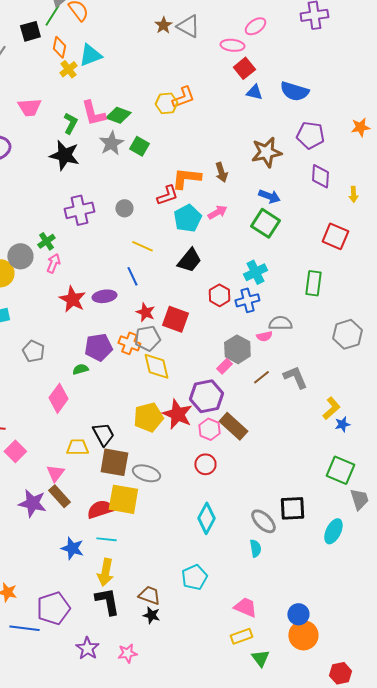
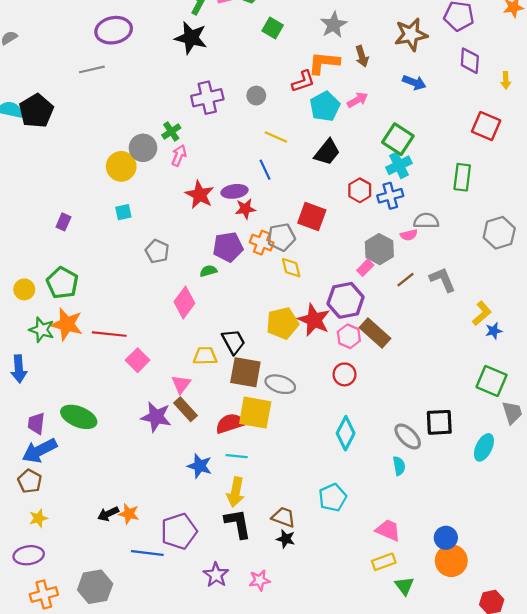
gray star: (111, 143) -> (334, 25), moved
green square: (265, 223) -> (398, 139), moved
red star: (145, 312) -> (245, 209), moved, turned -30
yellow diamond: (156, 366) -> (291, 268), size x0.7

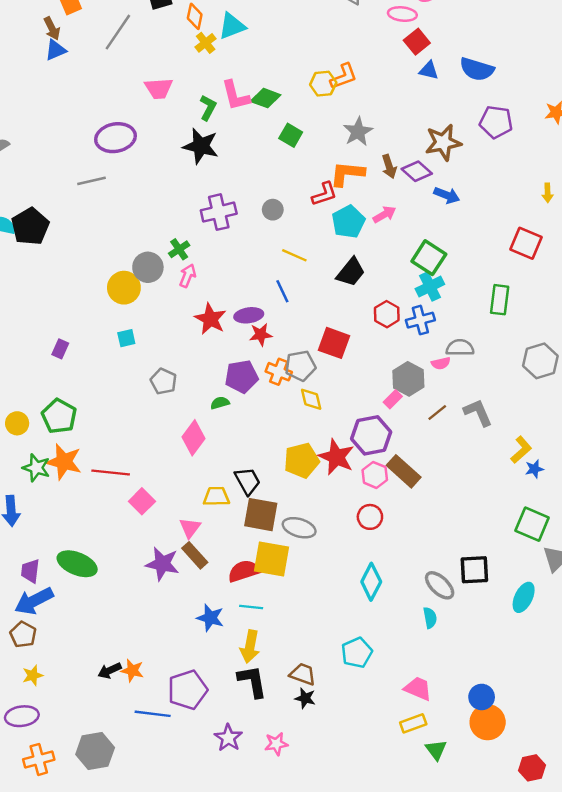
purple diamond: (470, 61) -> (417, 171), moved, turned -52

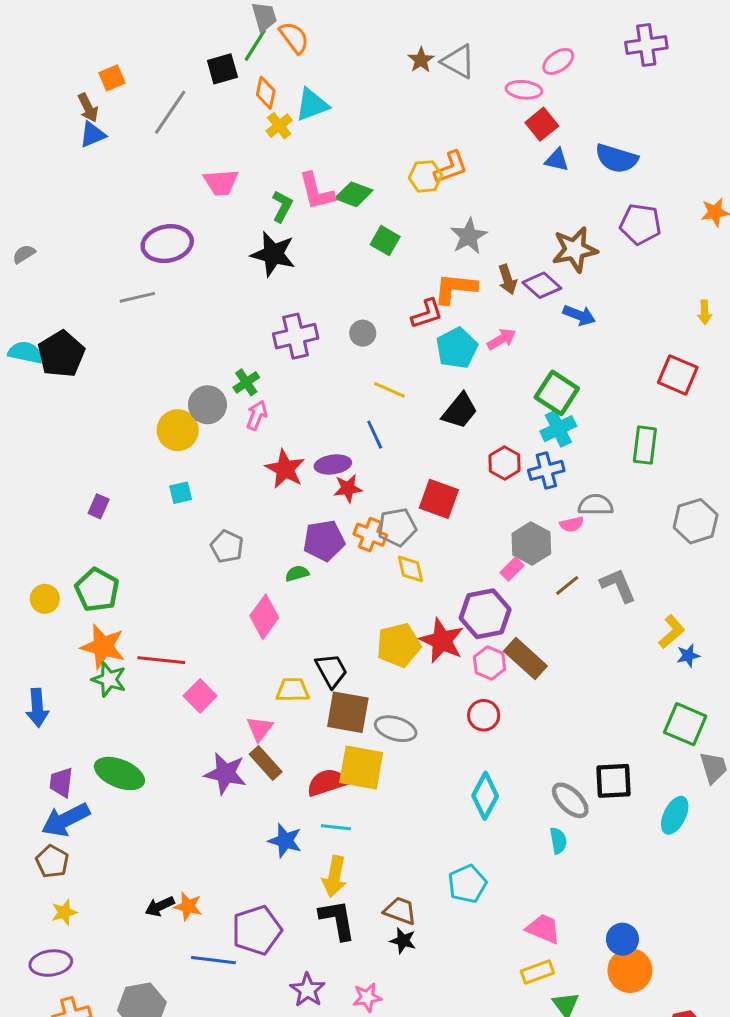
green star: (36, 468) -> (109, 679), moved

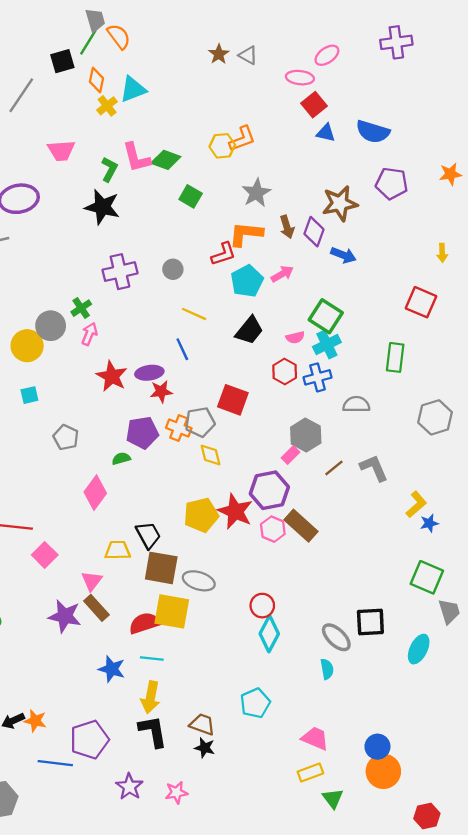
gray triangle: (458, 61) -> (248, 55), size x0.7
purple diamond: (542, 285) -> (314, 232), turned 68
pink semicircle: (572, 524) -> (295, 337), moved
red circle: (484, 715) -> (262, 606), moved

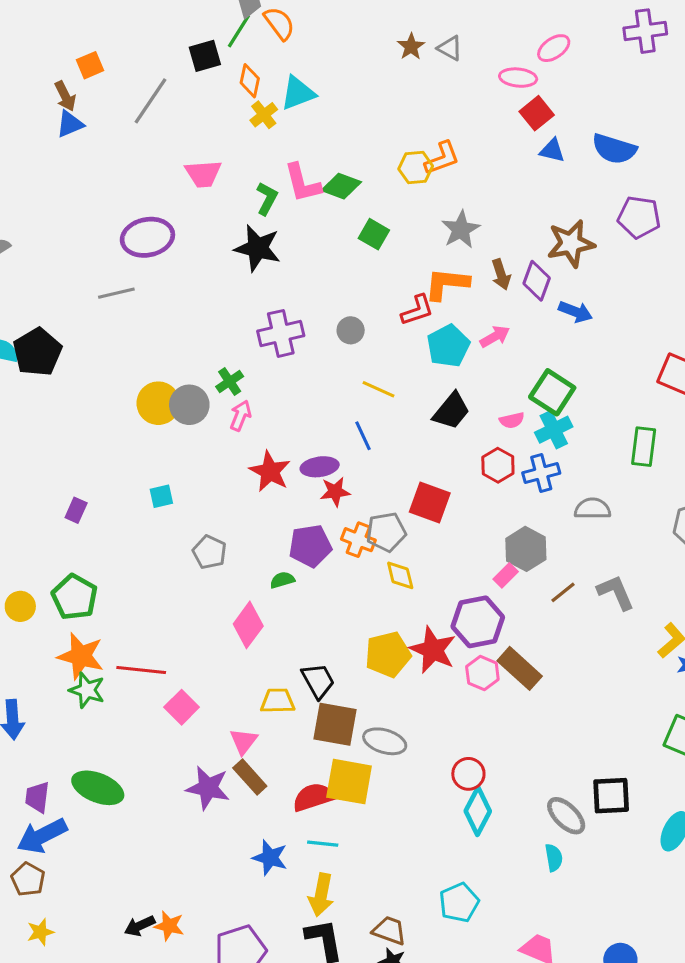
yellow circle: (27, 346) -> (158, 403), moved

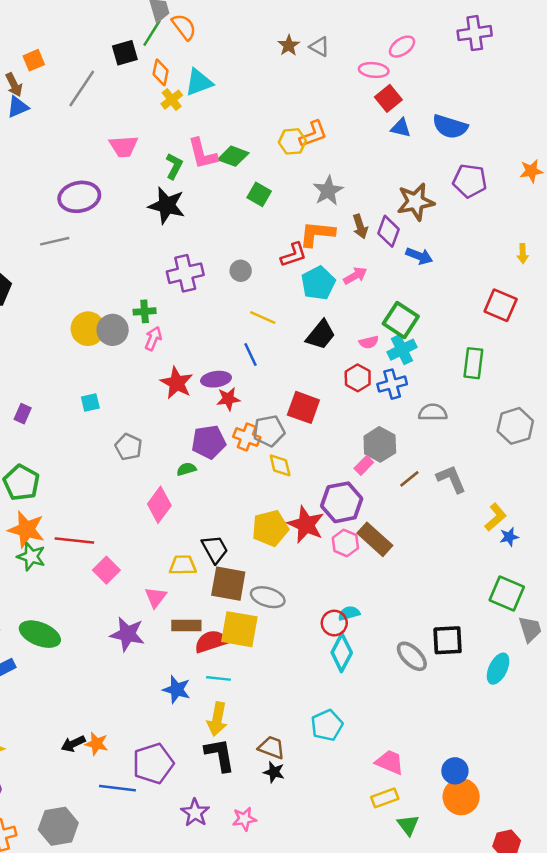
green cross: (230, 382) -> (145, 311), turned 30
brown rectangle: (250, 777) -> (186, 625), moved, turned -48
cyan semicircle: (554, 858) -> (349, 613), moved, turned -95

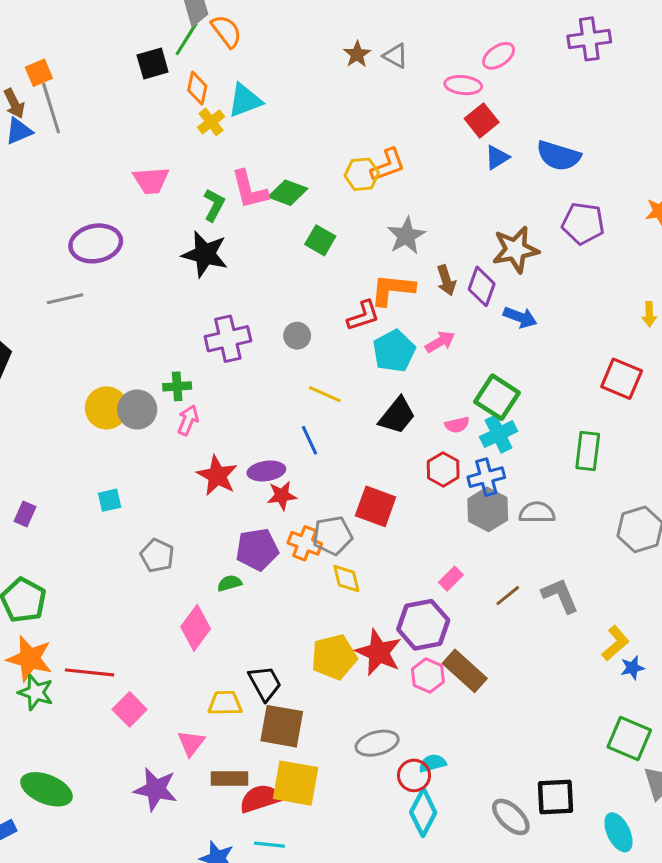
gray line: (82, 88) -> (51, 108), moved, turned -51
blue triangle: (401, 128) -> (497, 157), turned -45
gray hexagon: (380, 444) -> (488, 509), moved
gray ellipse: (268, 597) -> (377, 743), moved, turned -32
cyan ellipse: (498, 669) -> (618, 832), turned -52

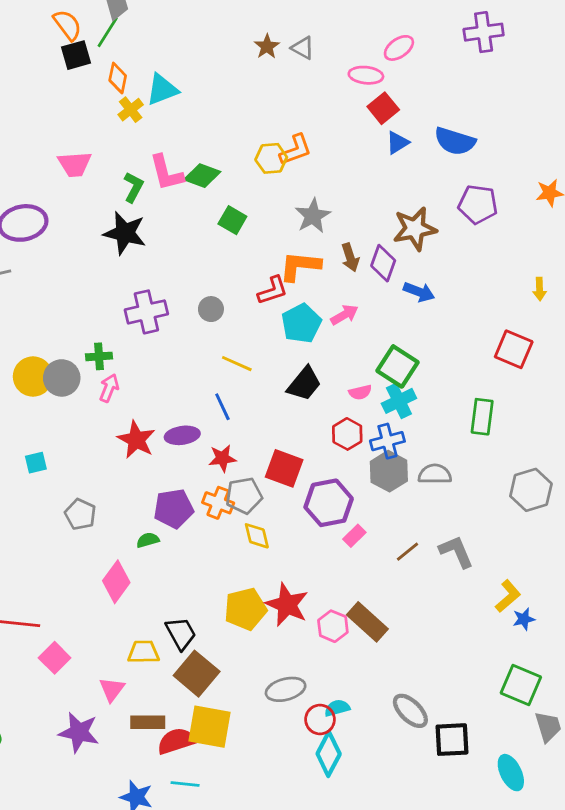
orange semicircle: (226, 31) -> (67, 25), moved
red star: (282, 496) -> (222, 458), moved
purple hexagon: (423, 625) -> (329, 503), moved
brown square: (282, 726) -> (197, 674), turned 30
gray ellipse: (511, 817) -> (410, 711), moved

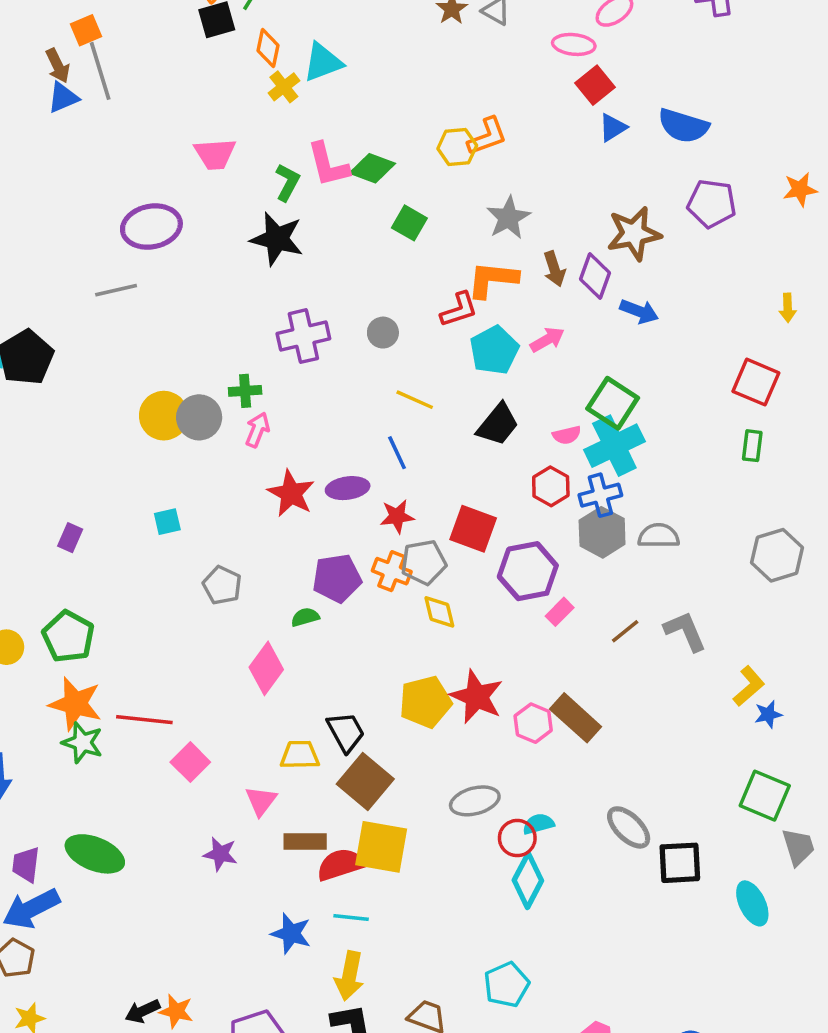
cyan cross: (399, 401) -> (614, 446), size x1.4
green rectangle: (482, 417) -> (752, 446), moved, size x0.7
purple star: (79, 732) -> (220, 854), size x0.7

